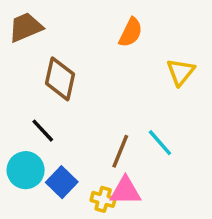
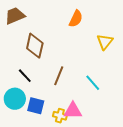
brown line: (120, 151) -> (59, 76), moved
blue square: (62, 182) -> (36, 106), turned -30

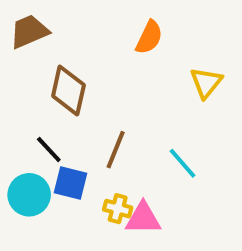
blue square: (36, 106) -> (70, 183), moved
yellow cross: (60, 116) -> (118, 209), moved

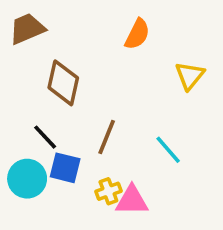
yellow cross: (118, 209) -> (108, 191), turned -35

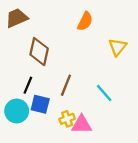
black line: (45, 137) -> (28, 85), turned 66

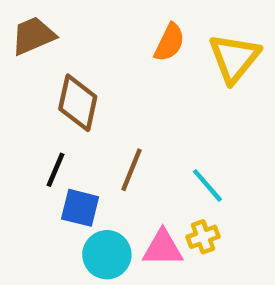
yellow triangle: (118, 47) -> (234, 58), moved, size x1.4
cyan circle: (17, 111) -> (107, 255), moved
yellow cross: (67, 119) -> (203, 237), moved

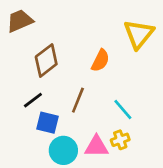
orange semicircle: (169, 42) -> (100, 60), moved
brown diamond: (78, 103) -> (46, 60), turned 40
black line: (55, 170) -> (33, 100), turned 30

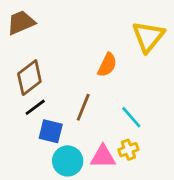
brown diamond: (46, 60) -> (29, 78), moved

